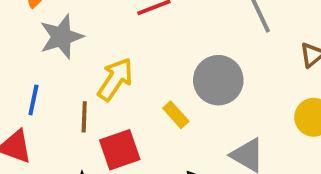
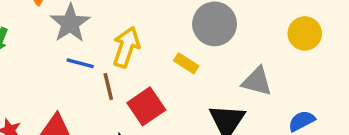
blue line: (33, 100) -> (80, 63), moved, turned -72

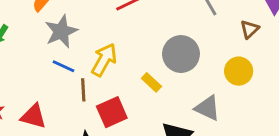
yellow circle: (305, 33) -> (239, 71), moved

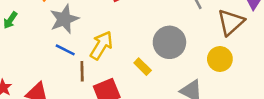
brown triangle: (250, 29) -> (231, 22), size x1.6

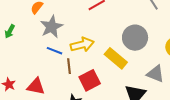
yellow arrow: (101, 45) -> (82, 45), turned 50
yellow rectangle: (143, 67) -> (116, 58), size x1.6

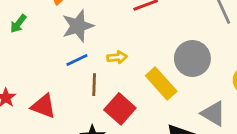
yellow arrow: (82, 45) -> (117, 57), size x0.6
blue line: (54, 51) -> (77, 60), turned -56
red square: (90, 80) -> (120, 109), turned -30

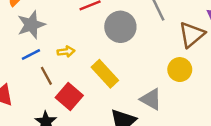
gray circle: (192, 59) -> (120, 27), moved
brown line: (94, 85) -> (46, 76), turned -30

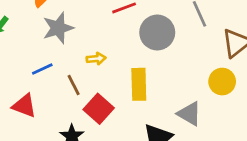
blue line: (31, 54) -> (42, 69), moved
yellow rectangle: (105, 74) -> (139, 84), turned 40

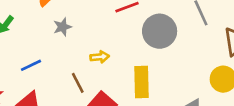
gray star: (58, 28) -> (62, 27), size x0.6
blue line: (42, 69) -> (31, 65), moved

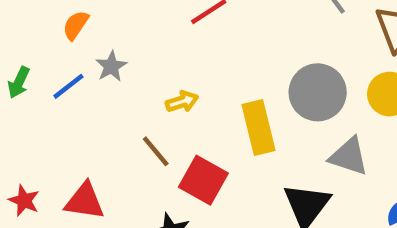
gray circle: (160, 31) -> (318, 92), moved
blue line: (31, 65) -> (68, 86), moved

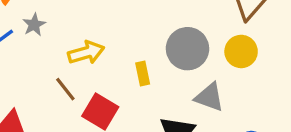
yellow arrow: (182, 102) -> (86, 53), size x1.5
yellow rectangle: (258, 127) -> (143, 74), size x0.6

